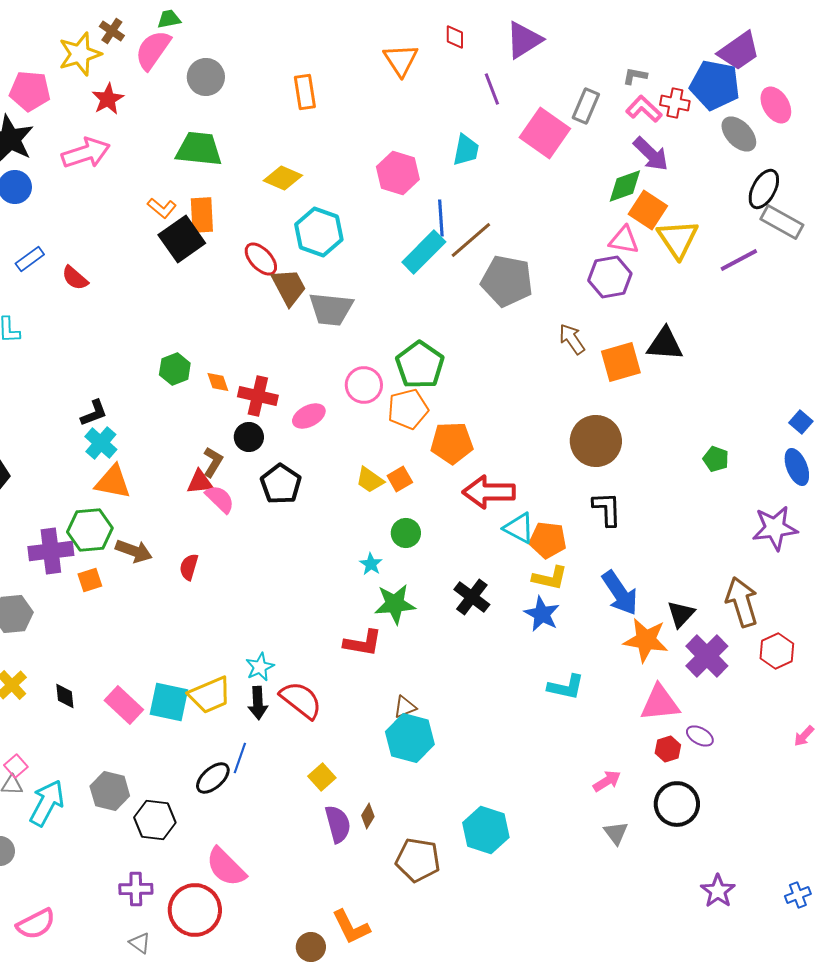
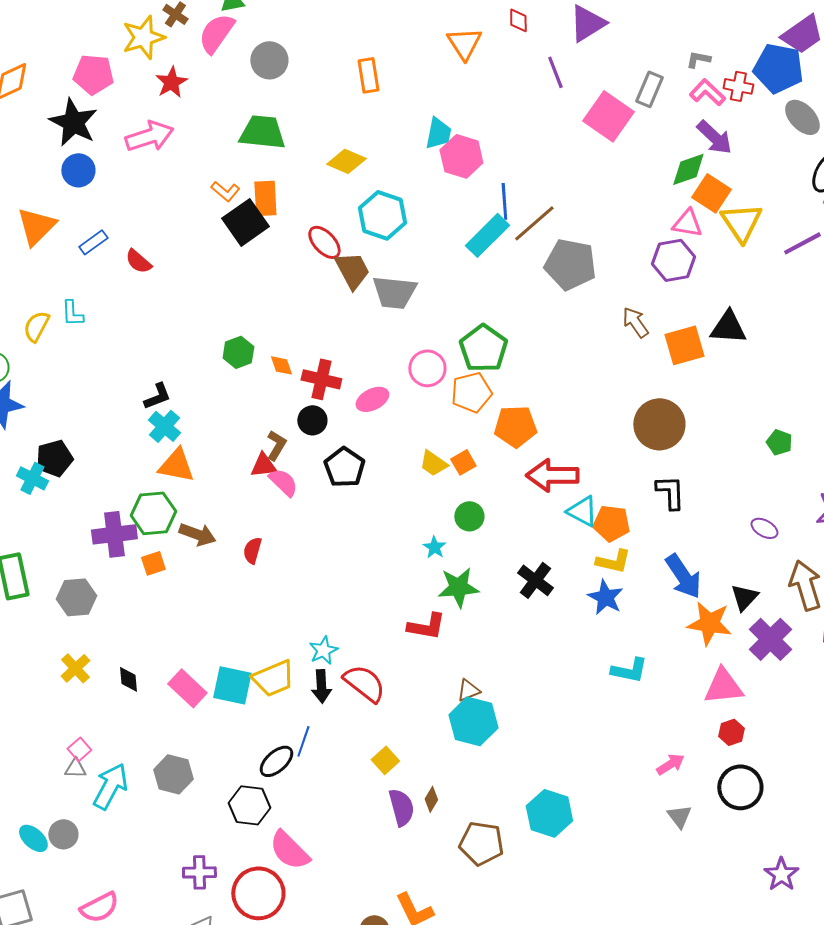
cyan trapezoid: (466, 150) -> (438, 133), moved
purple ellipse: (700, 736) -> (764, 528), moved
black hexagon: (155, 820) -> (249, 805), moved

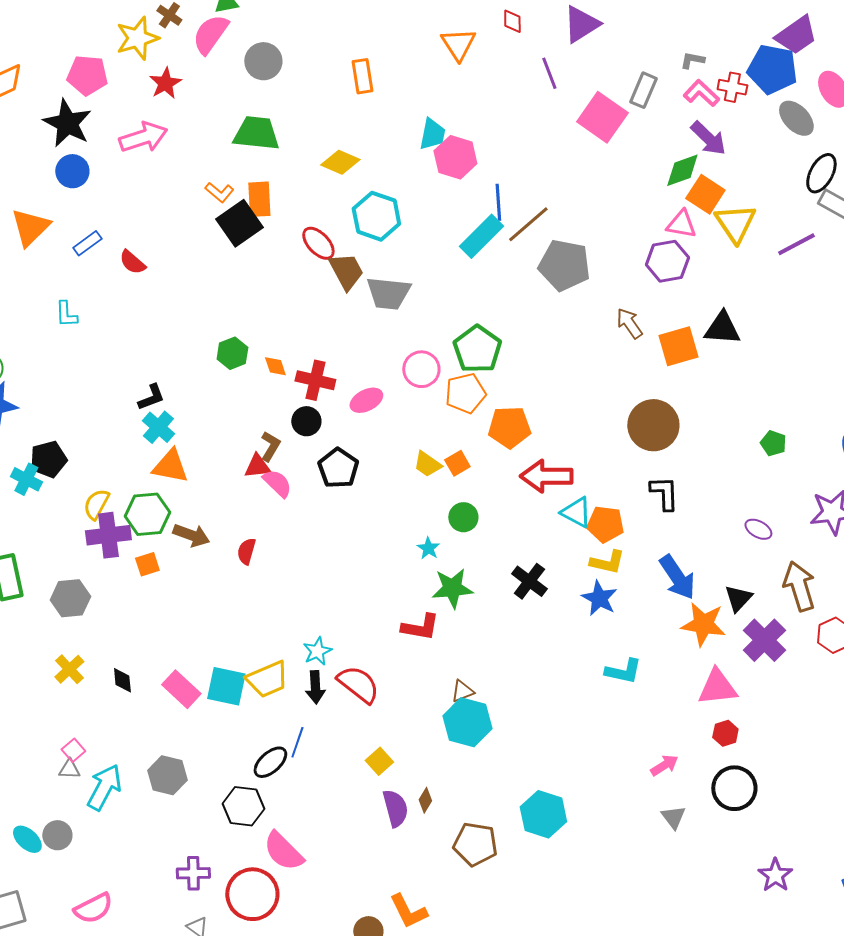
yellow semicircle: (36, 326) -> (96, 504), moved

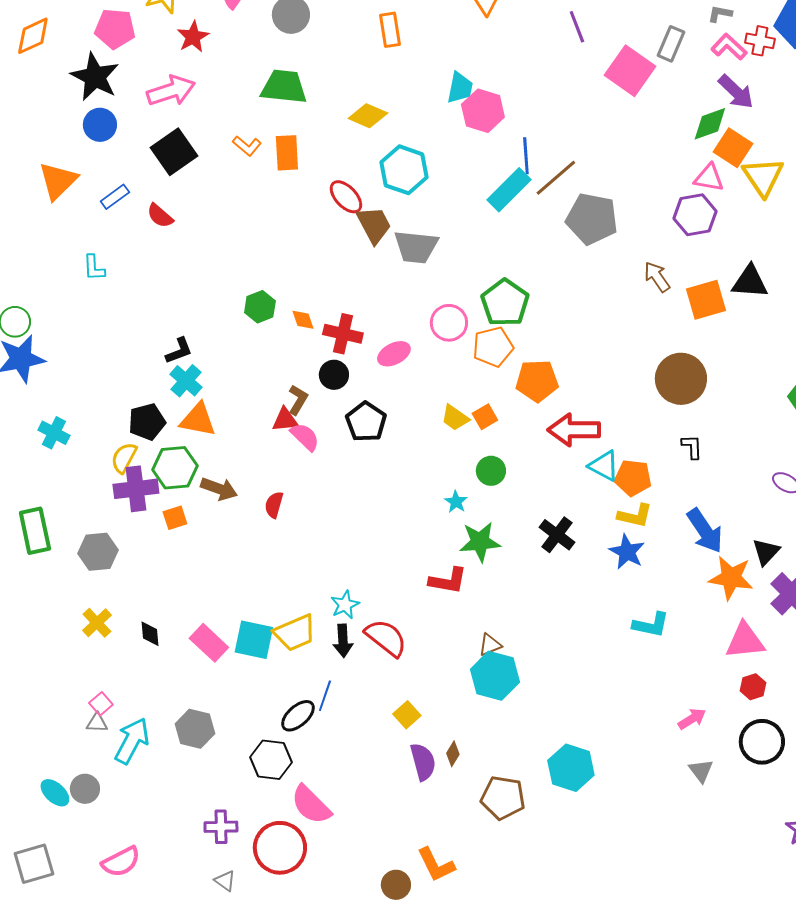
black square: (239, 223) -> (174, 152), moved
black pentagon: (48, 459) -> (147, 422), moved
black L-shape: (664, 493) -> (692, 447), size x0.7

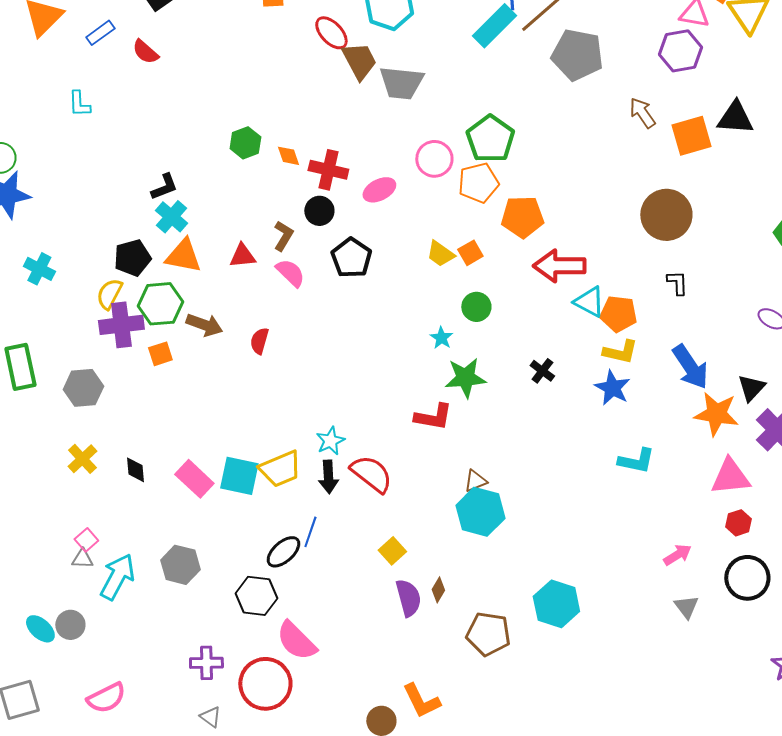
red triangle: (285, 420) -> (242, 256), moved
black cross: (557, 535) -> (542, 371), size x0.7

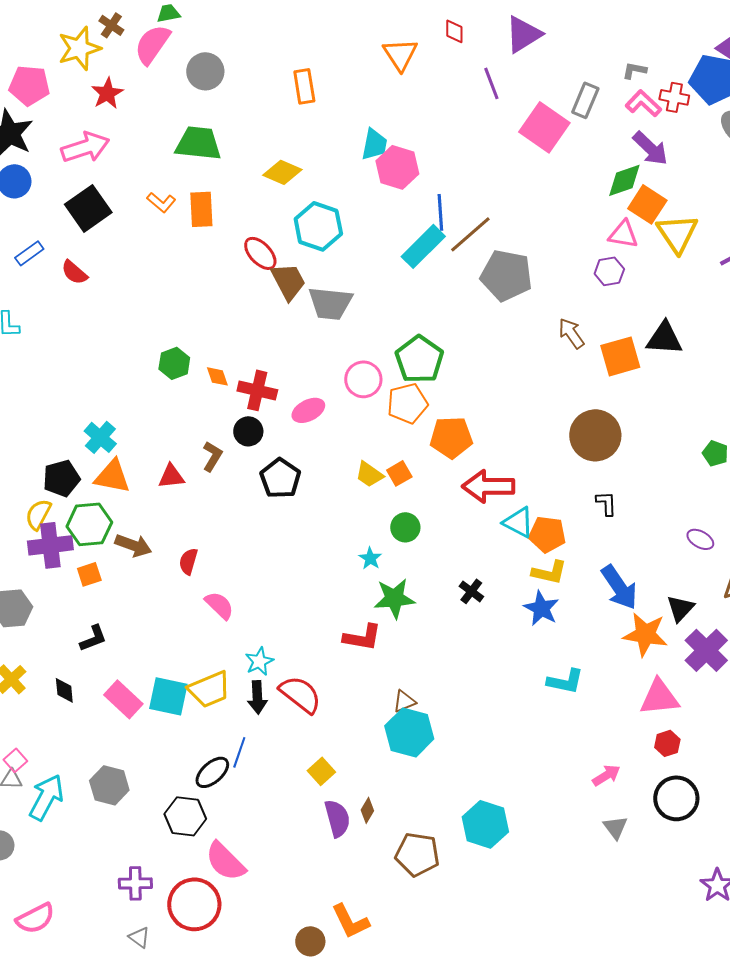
purple hexagon: (680, 51) -> (609, 271), size x0.7
black L-shape: (164, 187) -> (93, 638), moved
pink semicircle: (290, 273) -> (219, 605), moved

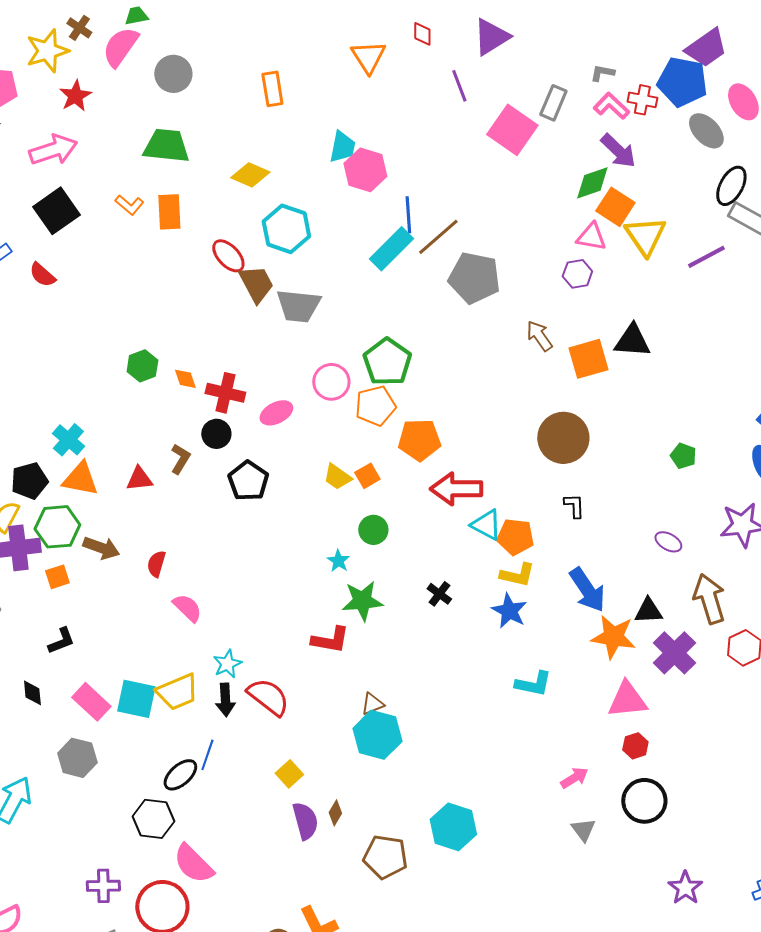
black triangle: (680, 608) -> (648, 611), turned 44
gray hexagon: (109, 785) -> (77, 758), moved

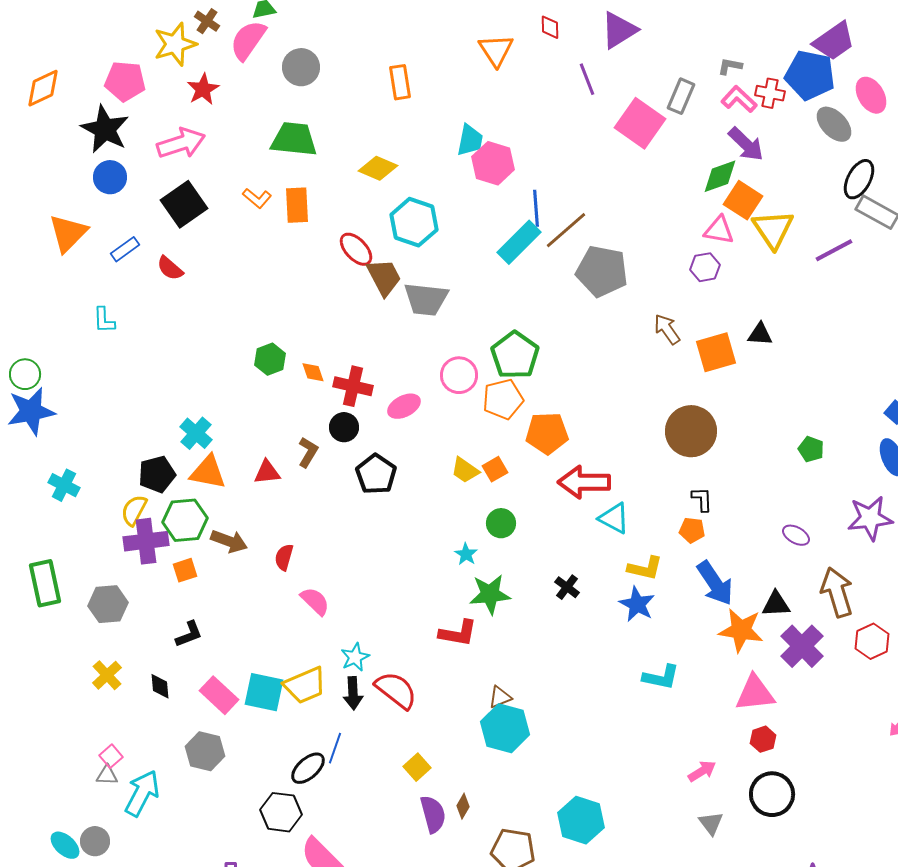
black triangle: (632, 341) -> (760, 334), size x0.7
orange pentagon: (515, 537) -> (692, 530), moved, size x0.7

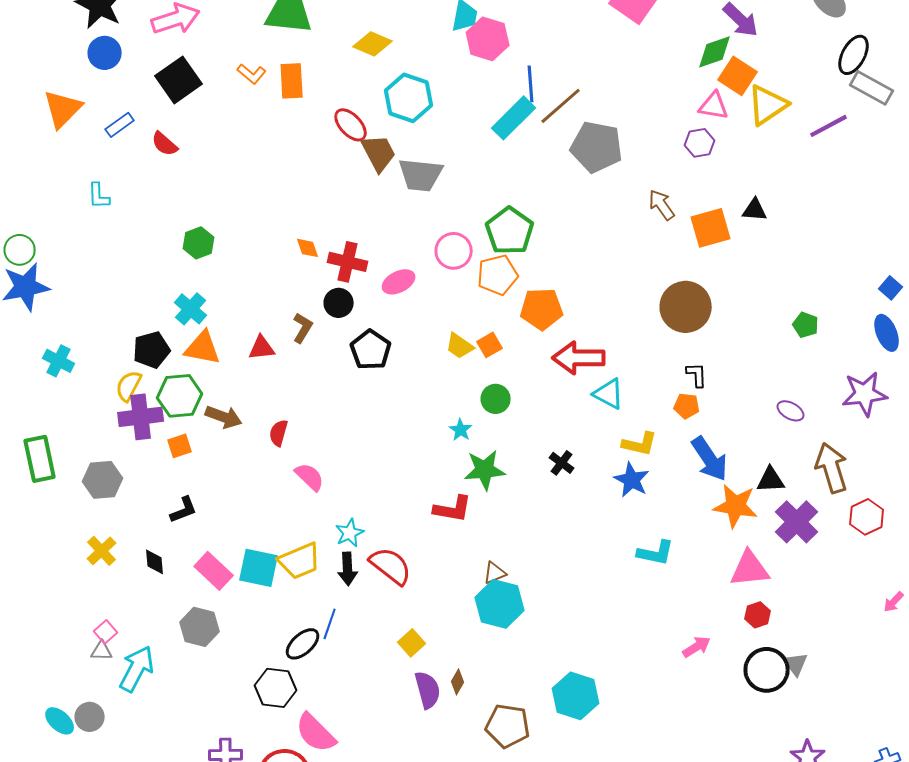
yellow triangle: (773, 229) -> (768, 105), turned 30
green hexagon: (270, 359) -> (199, 243), moved
gray triangle: (711, 823) -> (796, 664), moved

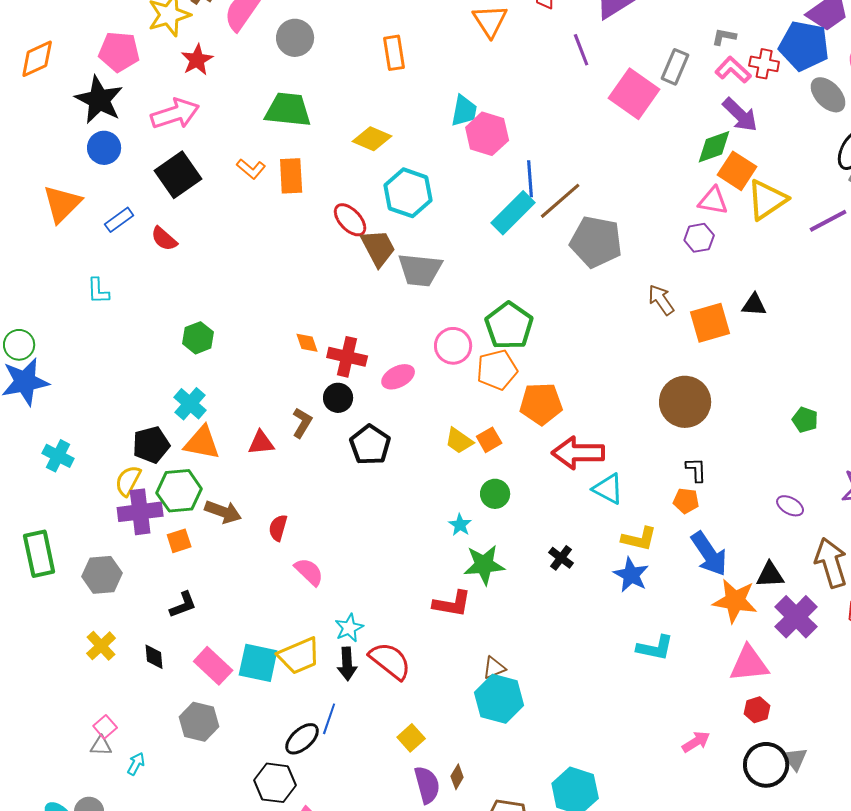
cyan arrow: (137, 669) -> (136, 764), size x0.5

